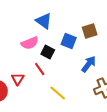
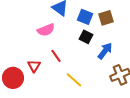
blue square: (69, 41) -> (85, 17), moved
black square: (48, 52) -> (86, 37), moved

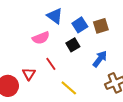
blue square: (85, 17) -> (80, 25), turned 35
black square: (86, 37) -> (73, 45), moved, turned 32

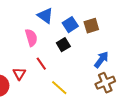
pink semicircle: (41, 38) -> (31, 38), turned -84
blue arrow: (100, 59) -> (101, 60), moved

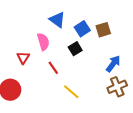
red triangle: (19, 74) -> (23, 58), moved

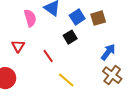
pink semicircle: (43, 42) -> (30, 18), moved
brown cross: (117, 87) -> (112, 75), turned -30

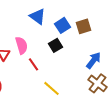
pink semicircle: (30, 18) -> (22, 45), moved

